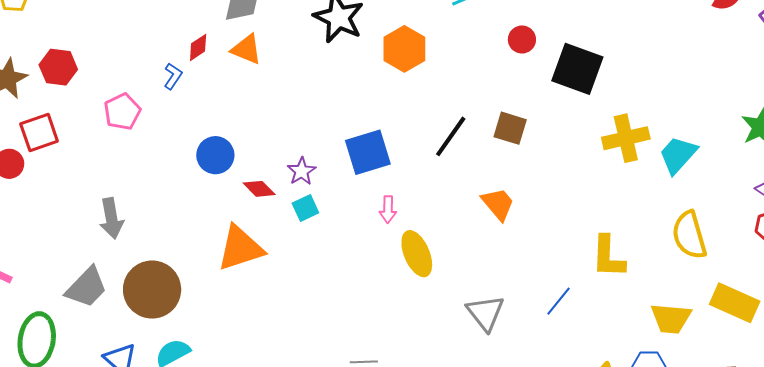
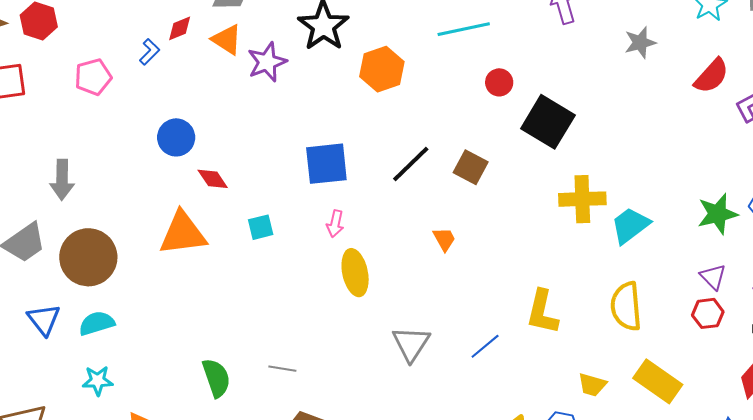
purple star: (302, 171) -> (267, 62), moved, size x1.4
orange trapezoid: (498, 204) -> (444, 239), size x0.7
cyan square: (305, 208) -> (261, 227), moved
yellow trapezoid: (671, 318) -> (592, 385), size x0.7

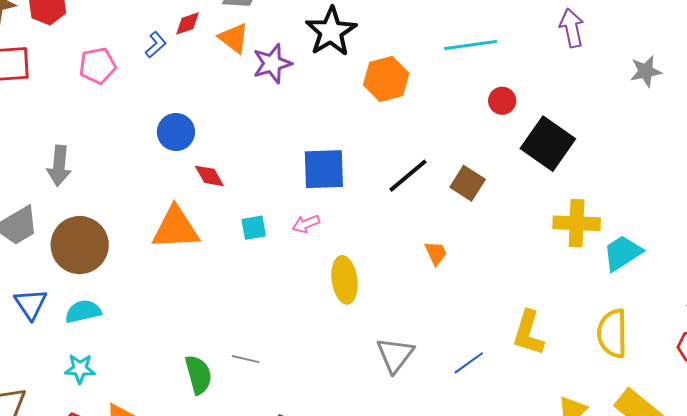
pink arrow: (335, 224) -> (306, 224), moved, turned 52
gray line: (282, 369) -> (246, 359), moved

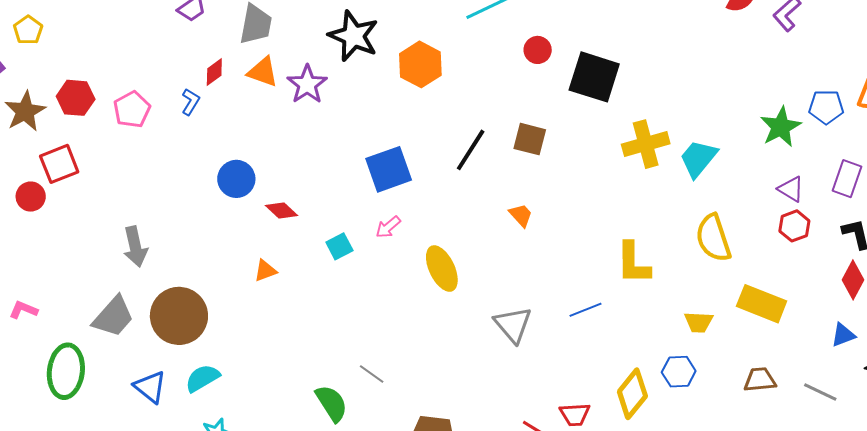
pink pentagon: (98, 66) -> (132, 110), moved
orange triangle: (176, 228) -> (265, 271), size x0.5
gray line: (246, 359) -> (372, 374), turned 40
blue line: (469, 363) -> (586, 310), turned 32

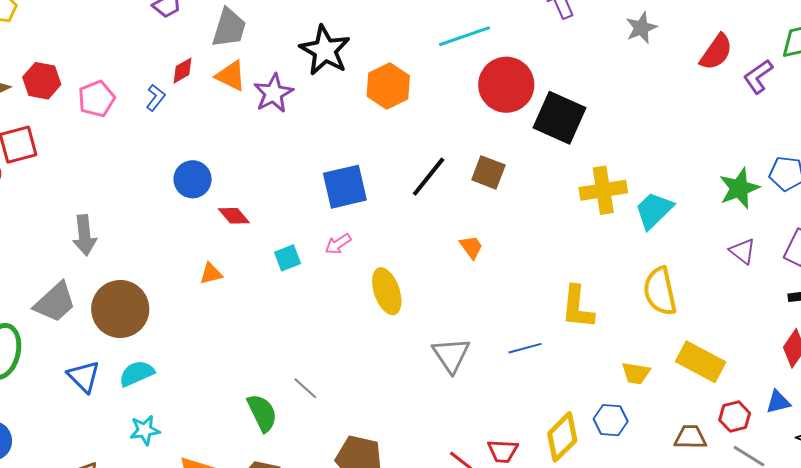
red circle: (538, 50) -> (506, 85), size x2.0
red hexagon: (794, 226) -> (735, 417), moved

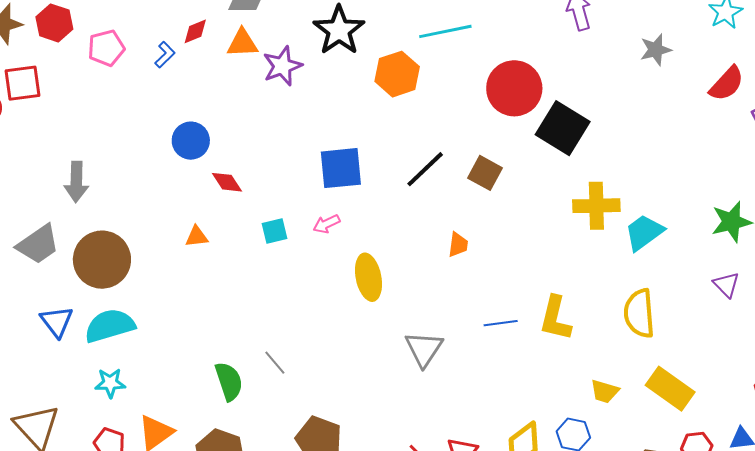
cyan line: (464, 36) -> (445, 31), moved
orange triangle: (231, 76) -> (242, 43), turned -36
orange trapezoid: (471, 247) -> (458, 245), turned 36
blue line: (525, 348) -> (501, 323), moved
cyan semicircle: (137, 373) -> (110, 326), size x1.4

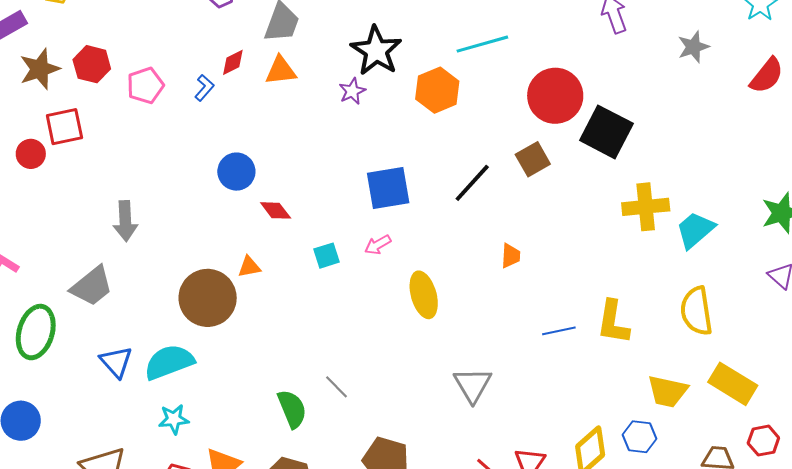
purple star: (282, 66) -> (352, 91), moved, size x0.7
brown square: (485, 173) -> (533, 159), moved, turned 36
brown circle: (102, 260) -> (208, 298), moved
gray triangle: (424, 349) -> (473, 385), moved
yellow trapezoid: (605, 391) -> (668, 391), size x1.4

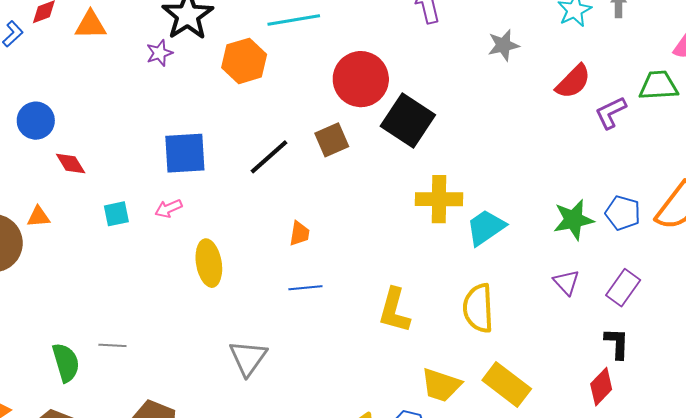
blue line: (559, 331) -> (305, 288), moved
gray line: (337, 387) -> (112, 345), turned -48

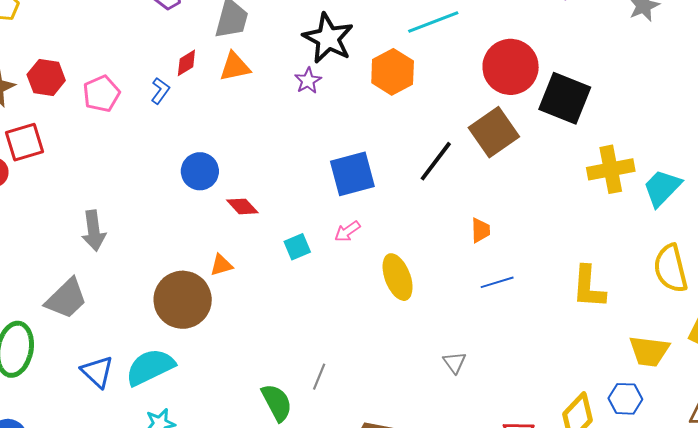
brown square: (332, 140) -> (494, 132), size x1.4
gray line: (112, 345) -> (319, 377), turned -60
gray triangle: (248, 358) -> (454, 362), size x0.6

